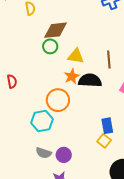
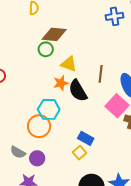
black semicircle: (90, 80) -> (78, 91), turned -135
orange circle: (58, 100) -> (39, 126), moved
cyan hexagon: (42, 121) -> (49, 109), moved
blue rectangle: (107, 126) -> (86, 138), turned -63

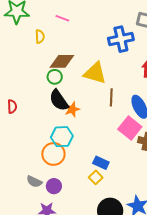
blue cross: (114, 16) -> (121, 39), size x1.4
yellow triangle: (69, 64) -> (95, 73), moved, size x1.4
black semicircle: (78, 91) -> (59, 100), moved

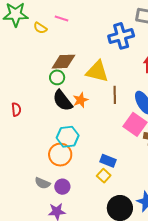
yellow semicircle: (40, 37) -> (40, 28), moved, turned 128
orange star: (72, 109) -> (81, 100), moved

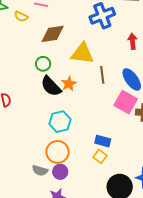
brown diamond: (63, 62) -> (53, 34), moved
orange circle: (60, 155) -> (58, 152), moved

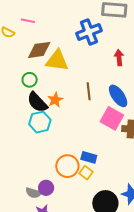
yellow triangle: (82, 53) -> (57, 61), moved
cyan hexagon: (60, 122) -> (40, 122), moved
orange circle: (58, 152) -> (67, 166), moved
gray semicircle: (40, 170) -> (33, 193), moved

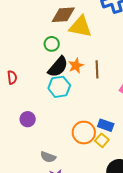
brown line: (89, 91) -> (97, 69), moved
black semicircle: (37, 102) -> (58, 67), turned -100
purple circle: (46, 188) -> (28, 119), moved

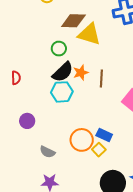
gray semicircle: (48, 157) -> (47, 152), moved

